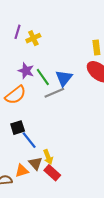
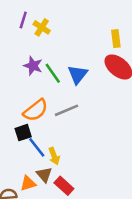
yellow cross: (33, 38) -> (42, 27), turned -32
gray line: (54, 93) -> (66, 110), moved
orange semicircle: (15, 95) -> (36, 110), moved
yellow arrow: (48, 157) -> (54, 156), moved

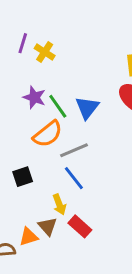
orange semicircle: (36, 110) -> (48, 134), moved
blue line: (37, 147) -> (74, 178), moved
red rectangle: (64, 186) -> (80, 226), moved

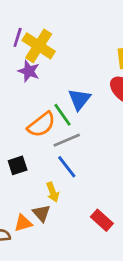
yellow cross: (45, 52) -> (39, 46), size x1.6
purple star: (34, 97) -> (29, 71), moved
green line: (58, 106) -> (63, 115), moved
red rectangle: (80, 226) -> (102, 220), moved

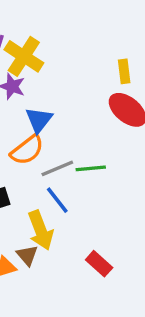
blue triangle: (79, 99) -> (39, 120), moved
green line: (63, 115) -> (91, 168), moved, turned -60
yellow arrow: (53, 192) -> (41, 230), size x1.6

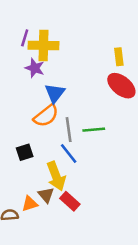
yellow cross: (24, 56) -> (44, 45), turned -32
gray line: (57, 168) -> (69, 130), turned -75
red rectangle: (99, 264) -> (70, 201), moved

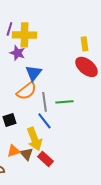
orange triangle: (30, 204) -> (13, 151), moved

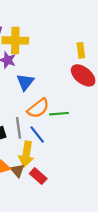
orange semicircle: (26, 91) -> (38, 108), moved
gray line: (44, 102) -> (19, 128), moved
yellow arrow: (34, 139) -> (26, 154), turned 30

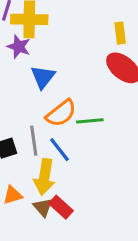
brown triangle: (17, 171) -> (43, 207), moved

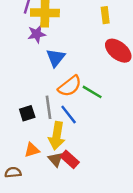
yellow rectangle: (120, 33) -> (105, 15), moved
purple star: (19, 47) -> (37, 34), turned -30
green line: (90, 121) -> (92, 92), turned 36

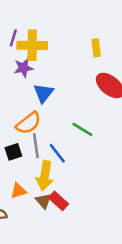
orange semicircle: (70, 86) -> (28, 123), moved

